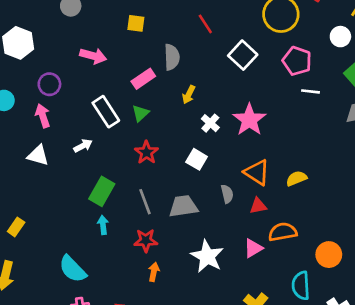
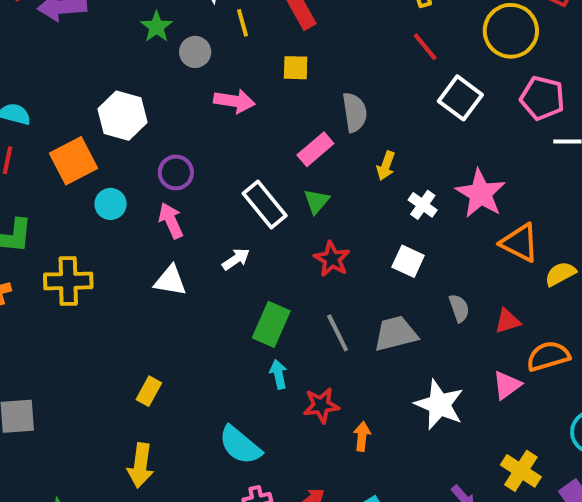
red line: (205, 24) -> (425, 47), moved
pink arrow: (93, 56) -> (234, 101), moved
orange triangle: (257, 172) -> (520, 243), moved
red star: (146, 240) -> (321, 405), moved

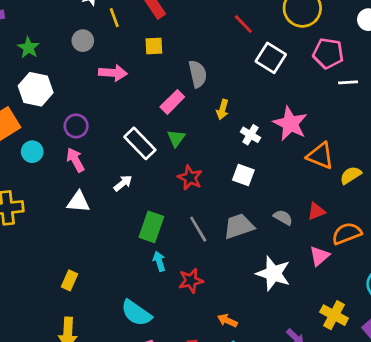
green star: (157, 27) -> (28, 48), moved
gray semicircle: (459, 308) -> (283, 217), moved, turned -36
orange arrow: (362, 436) -> (227, 321), moved, turned -66

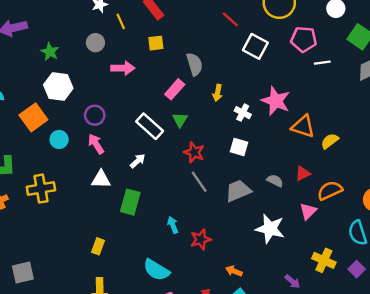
green rectangle: (151, 227) -> (130, 202), moved
gray line: (198, 229) -> (199, 182), moved

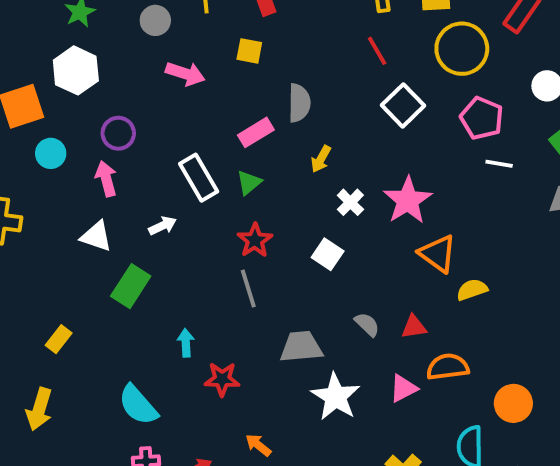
gray trapezoid: (238, 191) -> (301, 347), moved

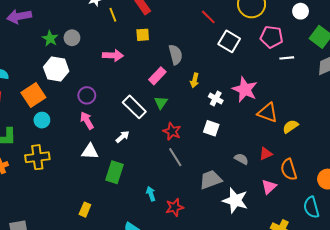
gray circle: (155, 20) -> (72, 38), moved
cyan circle: (51, 153) -> (42, 120), moved
orange semicircle: (448, 367) -> (289, 169), turned -85

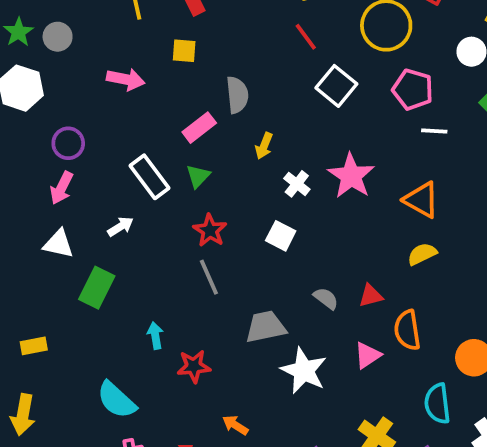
orange triangle: (268, 113) -> (421, 200), moved
pink arrow: (87, 120) -> (62, 188), turned -132
yellow rectangle: (85, 210) -> (34, 346), turned 48

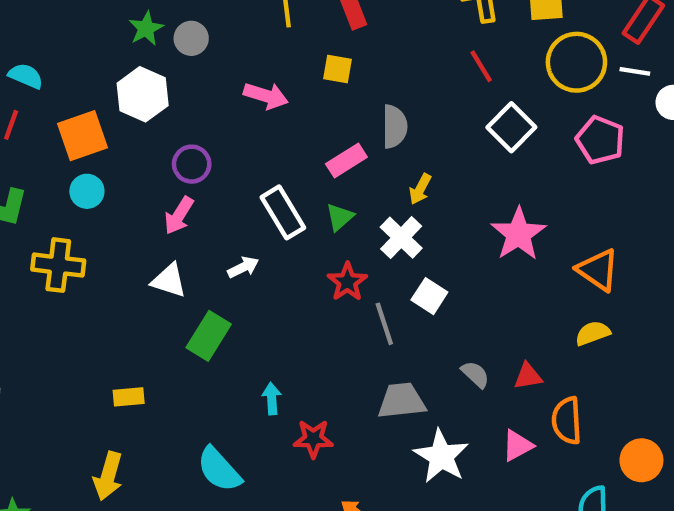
white line: (434, 131) -> (635, 71), moved
white cross: (297, 184) -> (401, 238), moved, size x1.4
gray line: (209, 277) -> (384, 324), moved

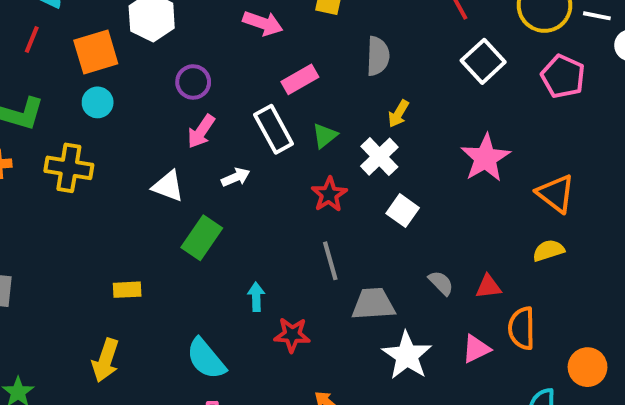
pink rectangle: (346, 160) -> (300, 79), moved
pink arrow: (179, 215) -> (201, 131), moved
gray line: (384, 324) -> (330, 261), moved

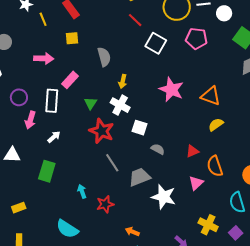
white rectangle: (274, 129) -> (52, 101), moved, turned 50
white triangle: (168, 186) -> (12, 155), moved
red star: (329, 194) -> (102, 131), size x1.4
gray semicircle: (441, 283) -> (158, 149), moved

